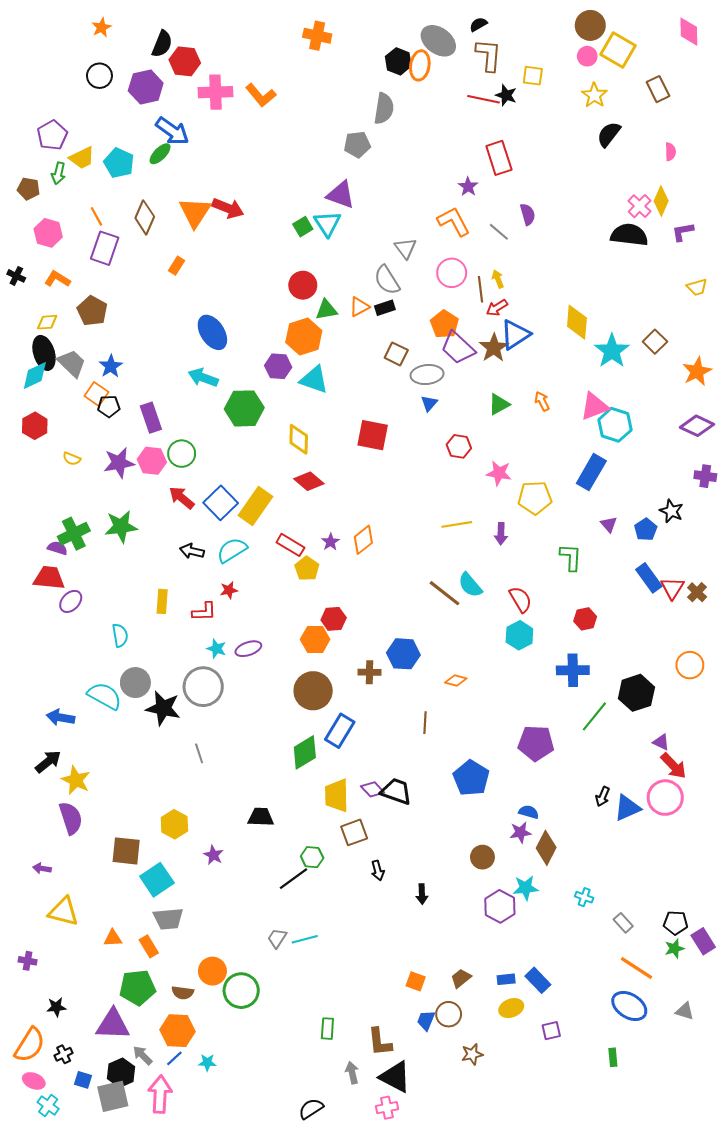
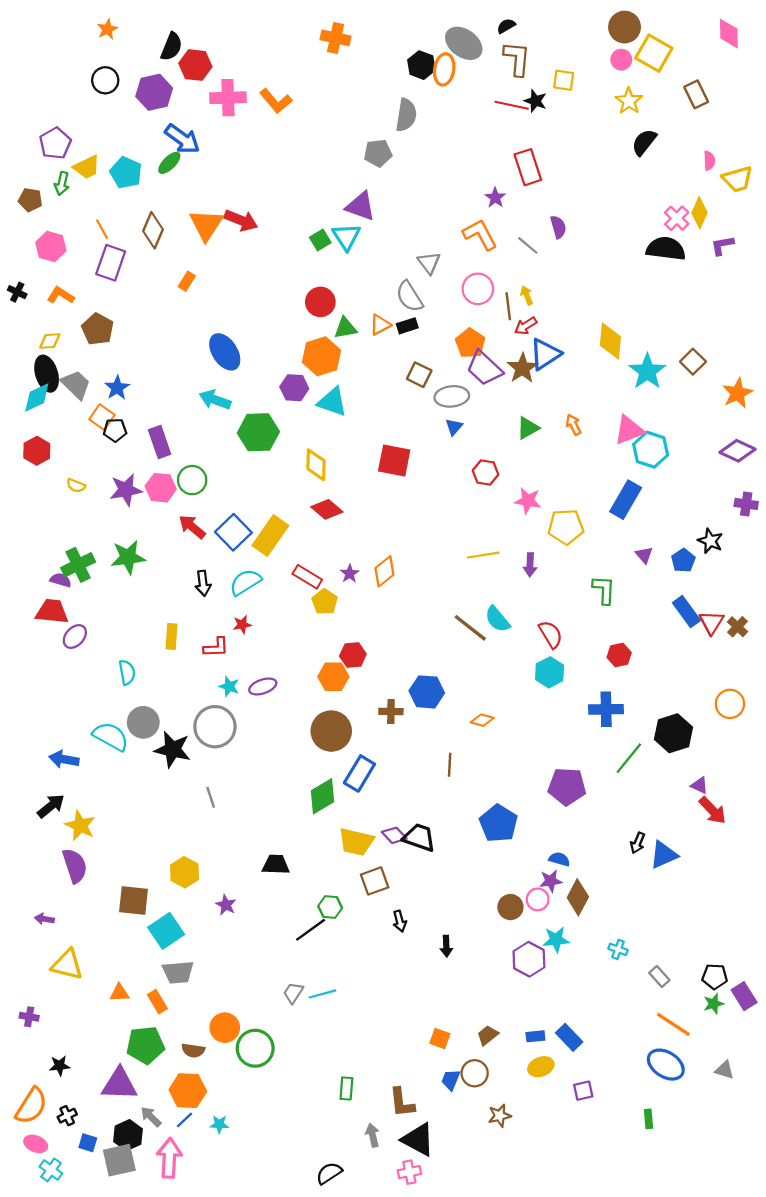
yellow trapezoid: (697, 287) -> (738, 179), moved, size x1.4
black arrow: (192, 551) -> (203, 583), turned -110
yellow trapezoid: (337, 795) -> (356, 842), turned -76
pink circle: (665, 798) -> (538, 899), moved, size x0.6

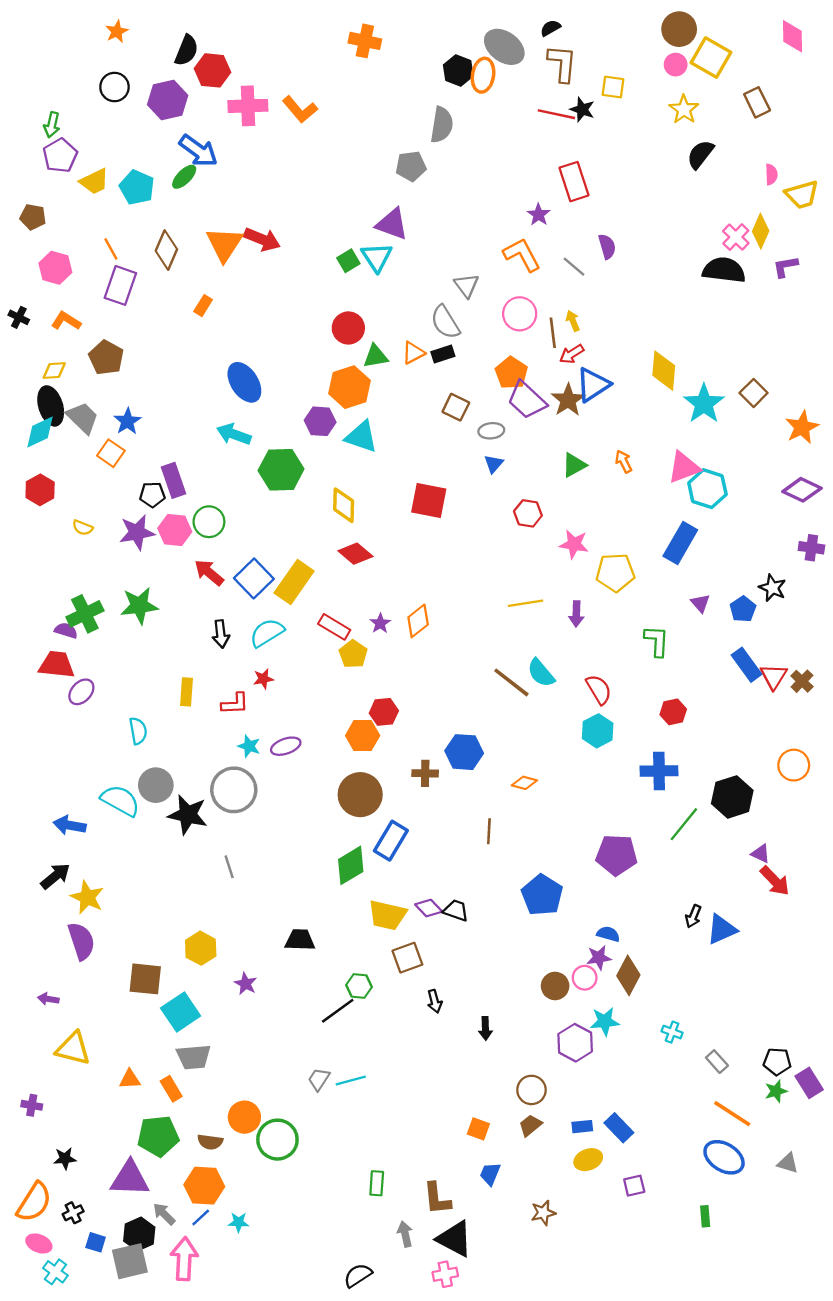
green arrow: (62, 183) -> (52, 125), moved
gray ellipse: (452, 396) -> (491, 431), size x0.7
black pentagon: (115, 430) -> (152, 495), moved
black trapezoid: (419, 837) -> (456, 910), size x0.7
brown circle: (475, 1073) -> (531, 1090), moved

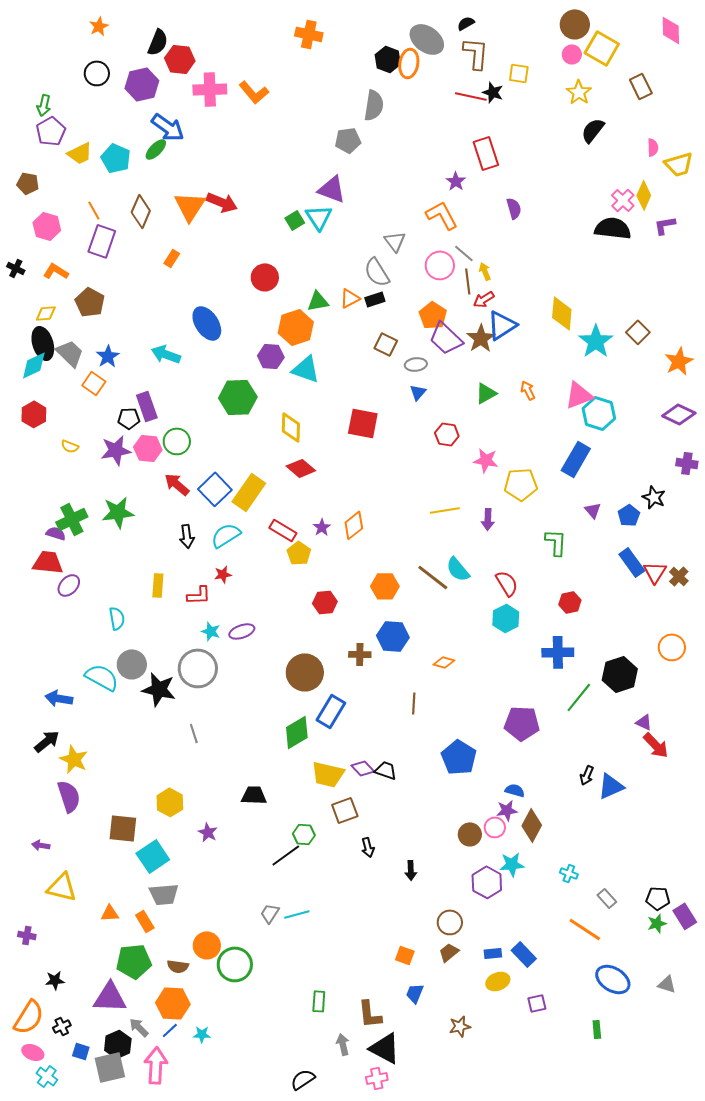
gray line: (574, 267) -> (464, 253), moved
red circle: (348, 328) -> (265, 277), moved
cyan arrow: (234, 434) -> (166, 354), moved
orange hexagon: (363, 736) -> (385, 586), moved
orange line: (732, 1114) -> (585, 929), moved

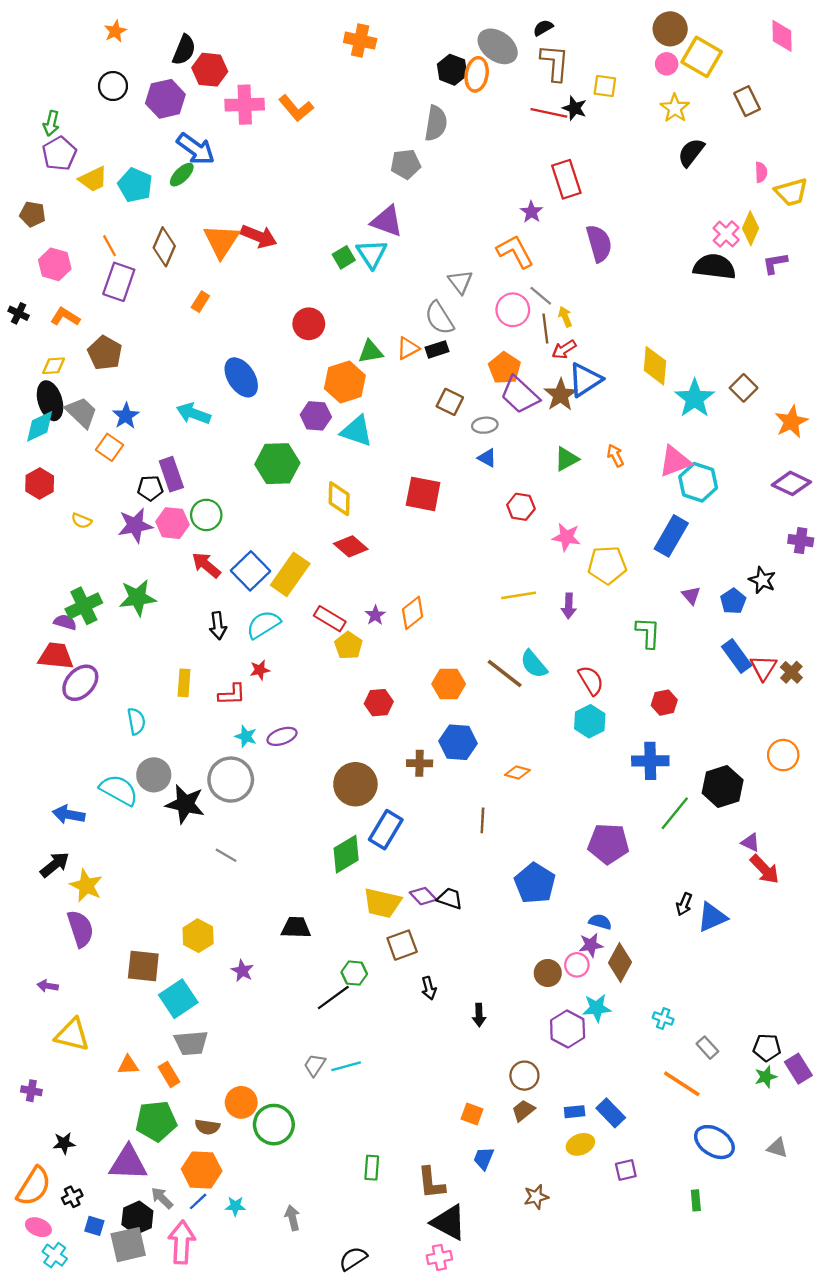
purple semicircle: (514, 208) -> (599, 243), size x1.5
blue triangle: (418, 392) -> (487, 458), turned -42
purple ellipse: (69, 585) -> (80, 683), size x1.4
gray line: (194, 733) -> (226, 855), turned -42
gray arrow: (343, 1044) -> (292, 1218), moved

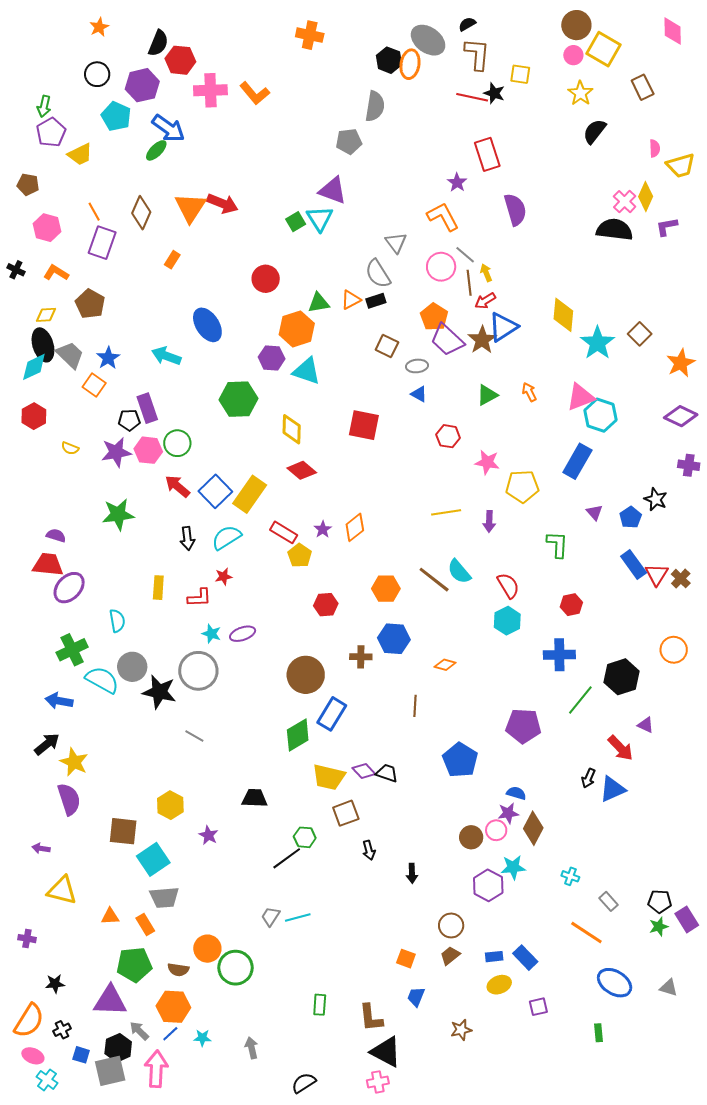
cyan pentagon: (135, 185) -> (116, 116), moved
green cross: (84, 606) -> (72, 650), moved
red arrow: (765, 869) -> (621, 748), moved

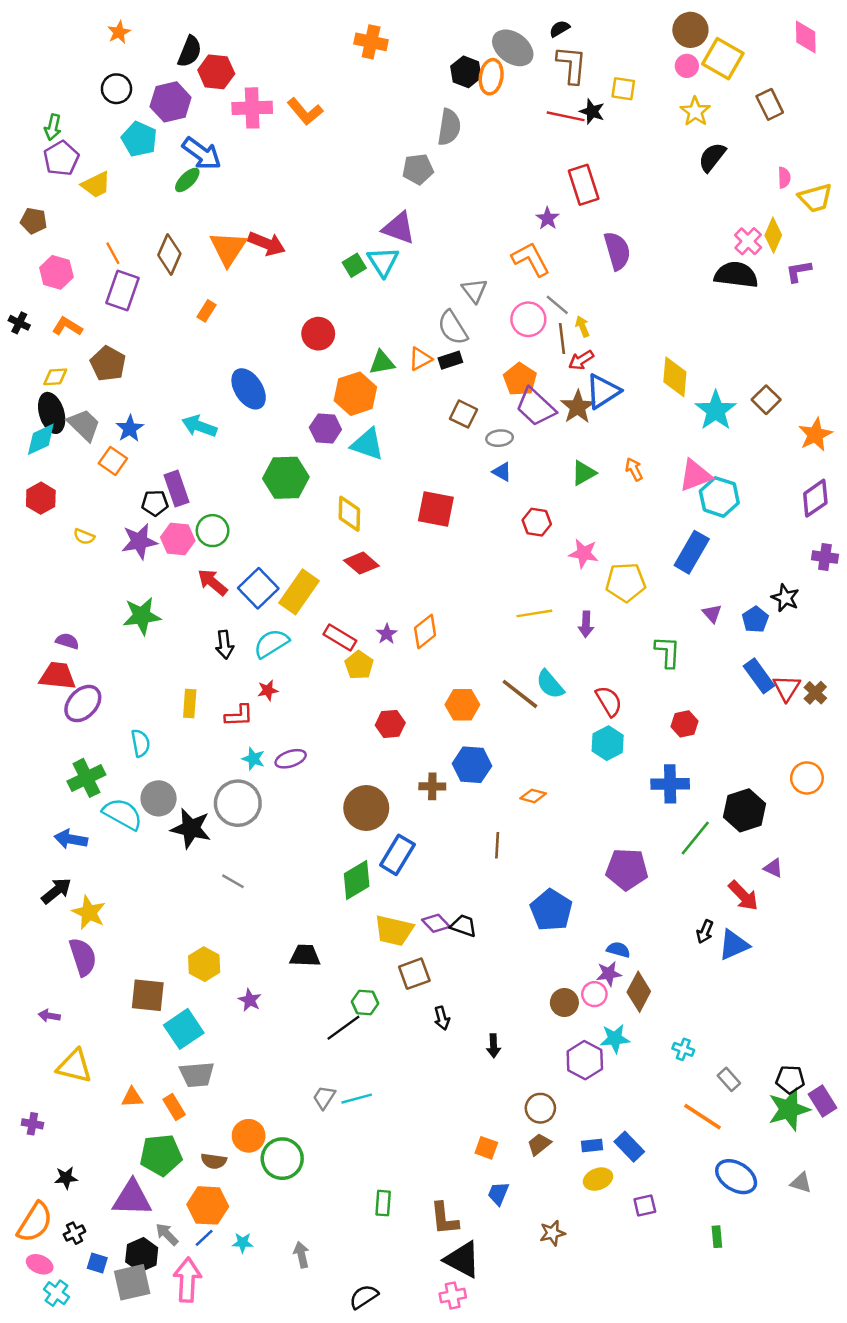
purple diamond: (681, 416) -> (815, 498), turned -60
green star: (659, 926) -> (789, 1109), size x1.8

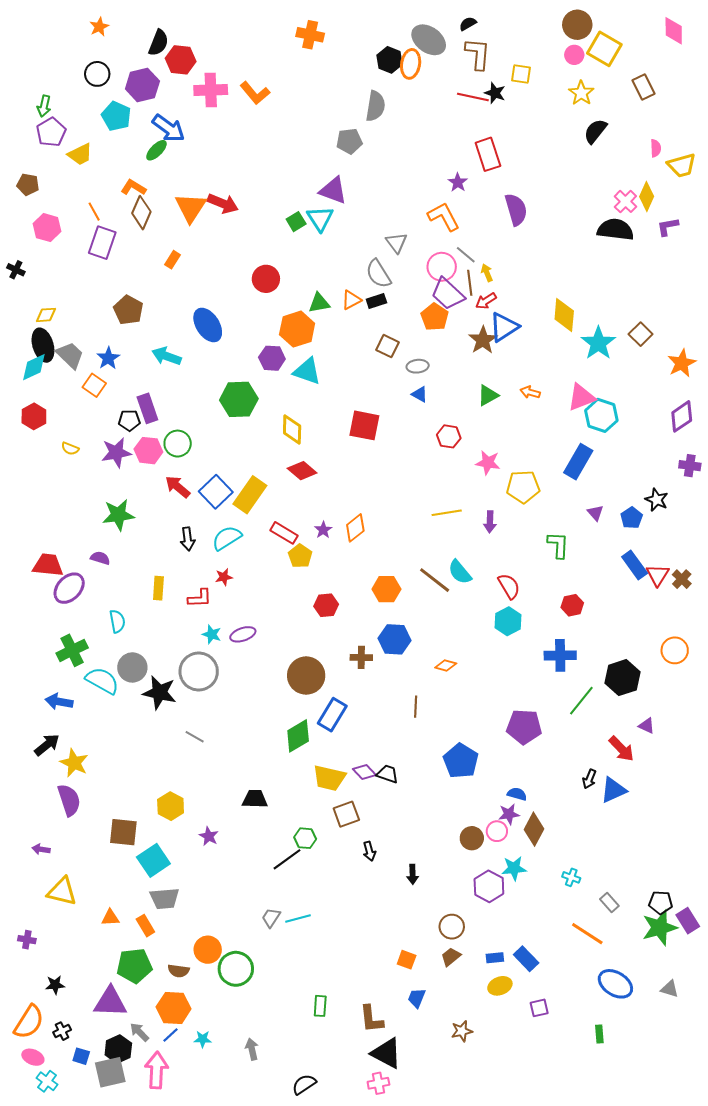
orange L-shape: (67, 326) -> (133, 187), moved
brown pentagon: (108, 364) -> (128, 310), moved
purple trapezoid: (536, 407) -> (448, 294), moved
orange arrow: (634, 469) -> (530, 392), turned -48
purple semicircle: (67, 641) -> (100, 558), moved

